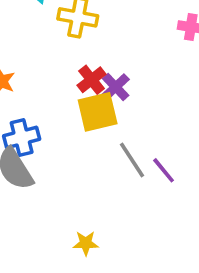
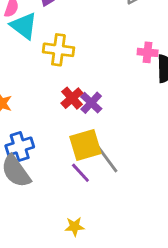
yellow square: (98, 112) -> (85, 145), moved
purple line: (164, 170) -> (80, 173), moved

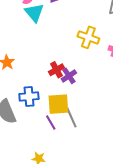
yellow cross: (58, 50) -> (88, 37), moved
blue cross: (20, 146) -> (29, 96), moved

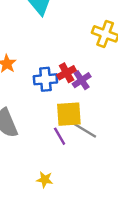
blue cross: (29, 96) -> (45, 79), moved
gray line: (71, 117) -> (84, 130), turned -35

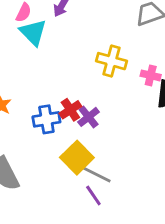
yellow square: (69, 114) -> (77, 158), turned -36
purple line: (60, 136) -> (93, 196), moved

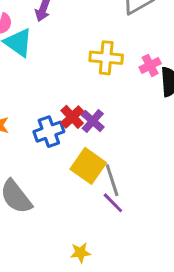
pink cross: (151, 75) -> (150, 65), turned -30
gray line: (96, 175) -> (112, 180), turned 56

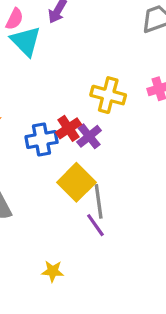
yellow cross: (106, 58) -> (108, 95), moved

